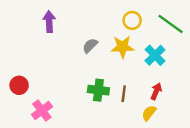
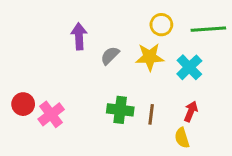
purple arrow: (49, 22) -> (79, 36), moved
green line: (171, 24) -> (208, 29), turned -40
pink cross: (42, 111) -> (51, 114), moved
yellow semicircle: (149, 113) -> (182, 138), turned -56

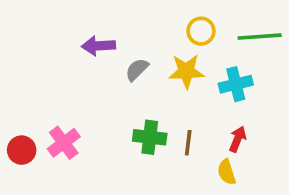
purple arrow: (79, 36) -> (98, 46), turned -90
cyan cross: (189, 67) -> (236, 84), turned 30
red circle: (23, 104) -> (22, 150), moved

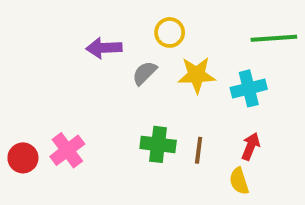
yellow circle: (201, 31) -> (170, 32), moved

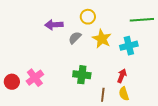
yellow star: (197, 75) -> (102, 39), turned 30
red arrow: (251, 146) -> (122, 76), moved
brown line: (199, 150) -> (103, 95), moved

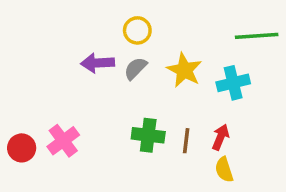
yellow circle: (88, 17) -> (137, 30), moved
purple arrow: (54, 25) -> (98, 63), moved
brown line: (103, 95) -> (186, 141), moved

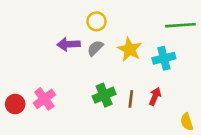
green cross: (148, 135) -> (104, 95), turned -30
yellow semicircle: (224, 170) -> (187, 122), moved

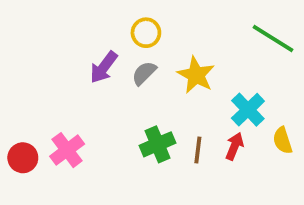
green line: (180, 25) -> (273, 38), turned 36
purple arrow: (69, 44) -> (104, 67), turned -50
cyan cross: (164, 58) -> (248, 110), moved, turned -30
yellow semicircle: (187, 122) -> (283, 140), moved

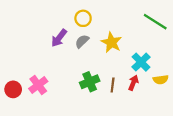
yellow semicircle: (283, 140) -> (161, 80), turned -80

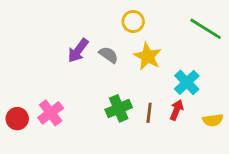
yellow circle: (83, 18) -> (133, 22), moved
gray semicircle: (82, 41) -> (109, 55), turned 80
yellow semicircle: (161, 80) -> (213, 120), moved

